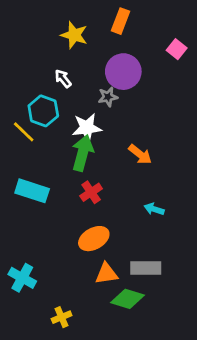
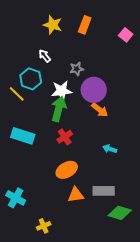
orange rectangle: (120, 21) -> (85, 25), moved
purple circle: (123, 72) -> (94, 90), moved
green diamond: (128, 299) -> (120, 213), moved

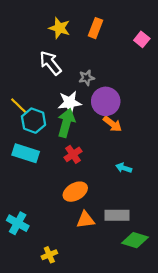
white arrow: (45, 56) -> (50, 63), size x1.6
cyan hexagon: (31, 79) -> (34, 121), moved

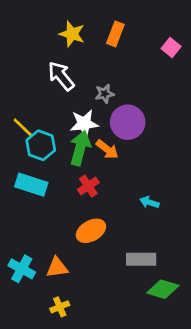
orange arrow: (112, 124) -> (107, 149), moved
orange triangle: (85, 220) -> (57, 267), moved

